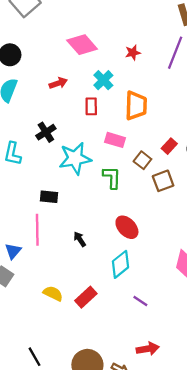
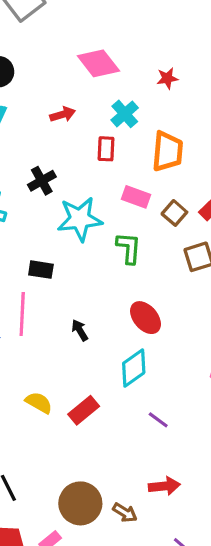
brown square: (142, 160) -> (174, 213), moved

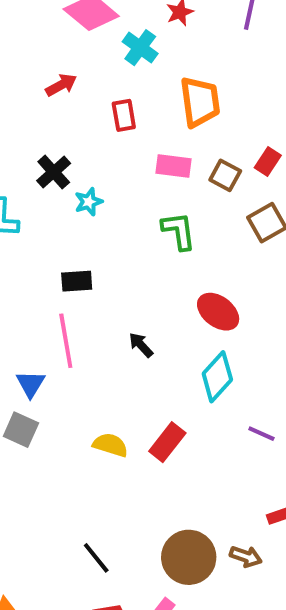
cyan cross: (125, 114) -> (140, 48), moved
cyan star: (80, 219) -> (89, 202), moved, size x0.5

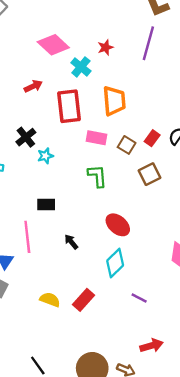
red rectangle: (124, 115) -> (69, 106), size x1.8
black rectangle: (77, 281) -> (46, 205), moved

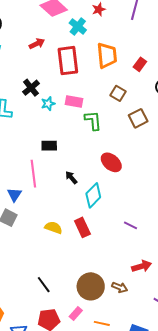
pink rectangle: (97, 138) -> (74, 101), moved
red rectangle: (152, 138) -> (140, 64), moved
cyan diamond: (115, 263) -> (93, 195), moved
red rectangle: (84, 300) -> (82, 227), turned -66

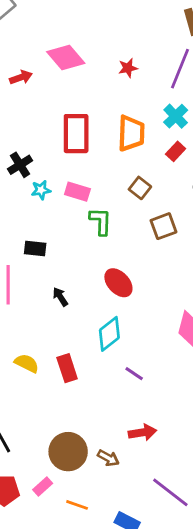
cyan cross: (78, 26) -> (176, 116), moved
red arrow: (37, 44) -> (21, 77), moved
cyan diamond: (93, 195) -> (109, 334), moved

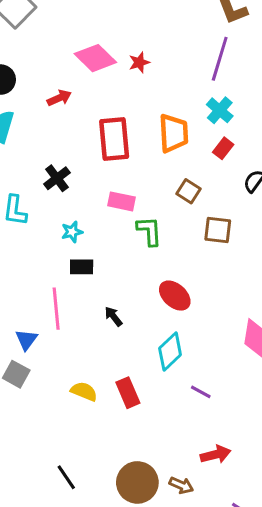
red star: (128, 68) -> (139, 62), moved
red arrow: (21, 77) -> (59, 98), moved
cyan star: (41, 190) -> (72, 232), moved
brown square: (164, 226) -> (218, 230), turned 32

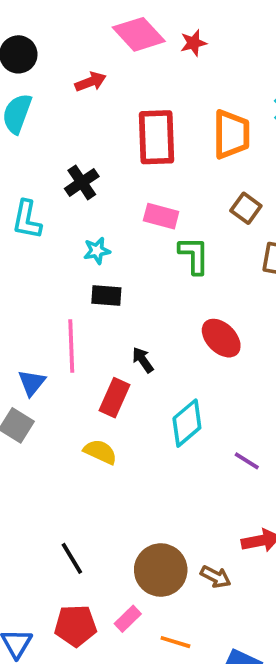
cyan diamond: (170, 351) -> (187, 423), moved
red rectangle: (128, 393) -> (115, 398), moved, turned 44

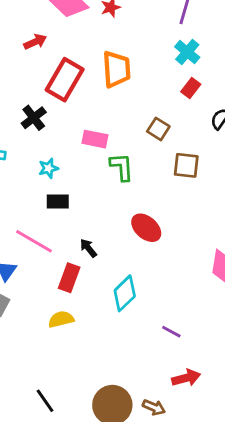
orange trapezoid: (231, 134) -> (117, 69), moved
red rectangle: (156, 137) -> (65, 80), moved, turned 36
pink line: (71, 346) -> (34, 241), turned -54
yellow semicircle: (100, 452) -> (61, 319), turned -35
purple line: (247, 461) -> (171, 332), moved

